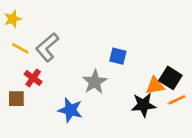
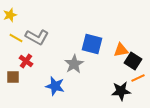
gray L-shape: (47, 47) -> (37, 37), turned -110
blue square: (118, 56) -> (92, 44), size x1.5
orange triangle: (155, 86) -> (121, 50), moved
black star: (143, 105) -> (121, 91), moved

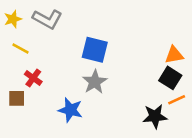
gray L-shape: (37, 37) -> (47, 19), moved
blue square: (92, 44) -> (95, 50), moved
orange triangle: (121, 50) -> (174, 55), moved

